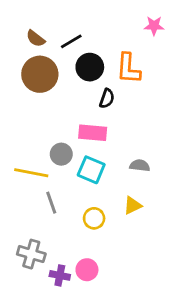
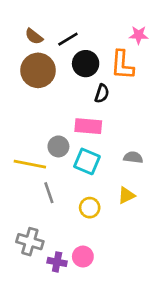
pink star: (154, 26) -> (139, 35), moved

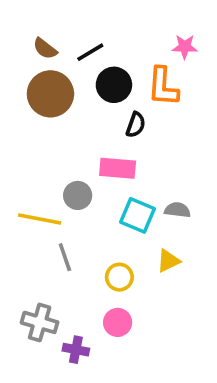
cyan square: (87, 161) -> (138, 215), moved
pink circle: (83, 257) -> (118, 322), moved

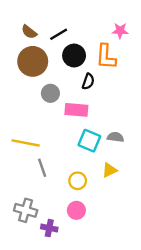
gray circle: (78, 195) -> (50, 93), moved

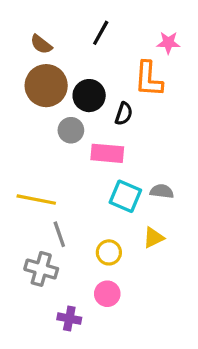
black line: (59, 34) -> (101, 33), moved, turned -30
black circle: (74, 55) -> (89, 96), moved
gray cross: (26, 210) -> (41, 269), moved

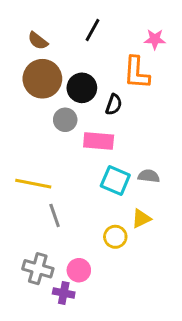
yellow circle: (109, 252) -> (115, 237), moved
gray cross: (41, 269) -> (38, 269), moved
pink circle: (107, 294) -> (79, 270), moved

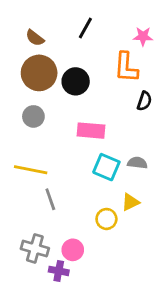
black semicircle: (114, 105) -> (144, 101), moved
gray circle: (65, 120) -> (33, 116), moved

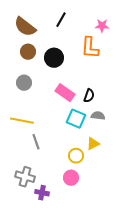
brown semicircle: (35, 38) -> (25, 27), size x1.6
brown circle: (39, 73) -> (28, 52), size x0.6
black semicircle: (144, 101) -> (89, 96), moved
pink rectangle: (91, 131) -> (65, 93), turned 30
pink circle: (73, 250) -> (71, 178), moved

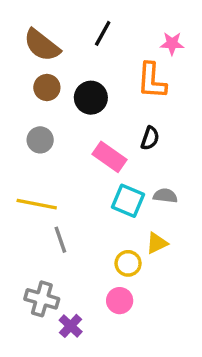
black semicircle: (89, 96) -> (150, 138), moved
purple cross: (42, 193) -> (71, 326), turned 32

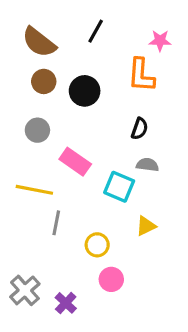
pink rectangle: (109, 157) -> (75, 162), moved
gray semicircle: (165, 196) -> (147, 165), moved
gray line: (60, 240) -> (56, 223), turned 30
yellow circle: (128, 263) -> (97, 245), moved
gray cross: (42, 299) -> (25, 290), moved, turned 32

